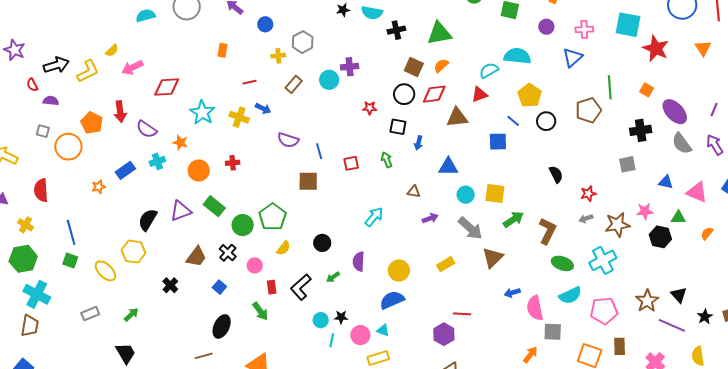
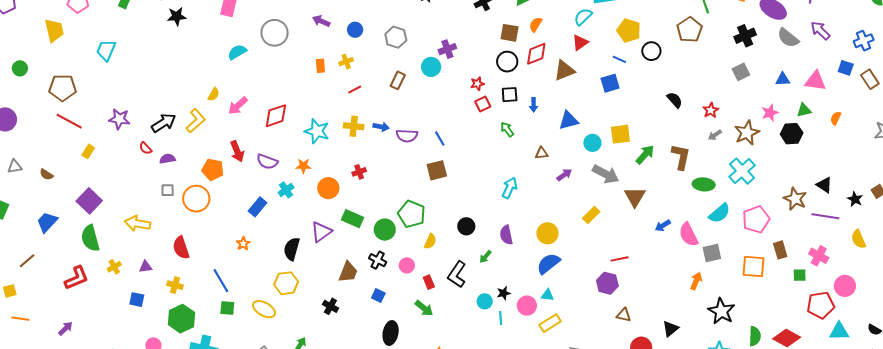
yellow cross: (278, 56) -> (346, 62), moved
blue arrow: (263, 108) -> (381, 127), moved
red square: (351, 163) -> (483, 104), moved
orange star: (99, 187) -> (243, 244), moved

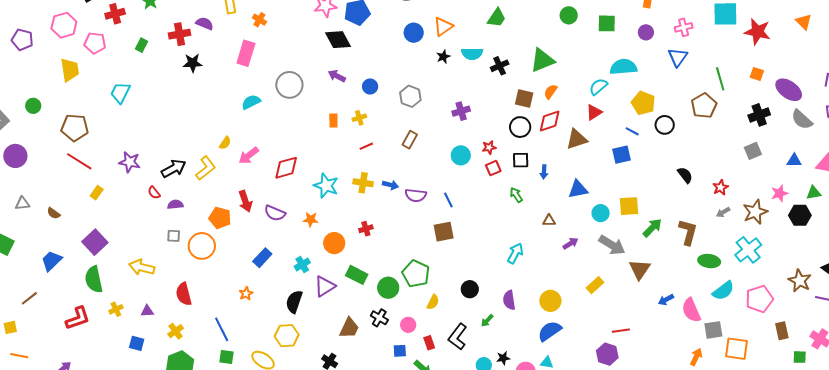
cyan circle: (431, 67) -> (461, 155), moved
cyan cross: (286, 190) -> (302, 265), moved
orange square: (754, 266) -> (736, 349), moved
yellow cross: (175, 285) -> (176, 331), turned 35
blue square: (378, 295) -> (400, 351), moved, turned -32

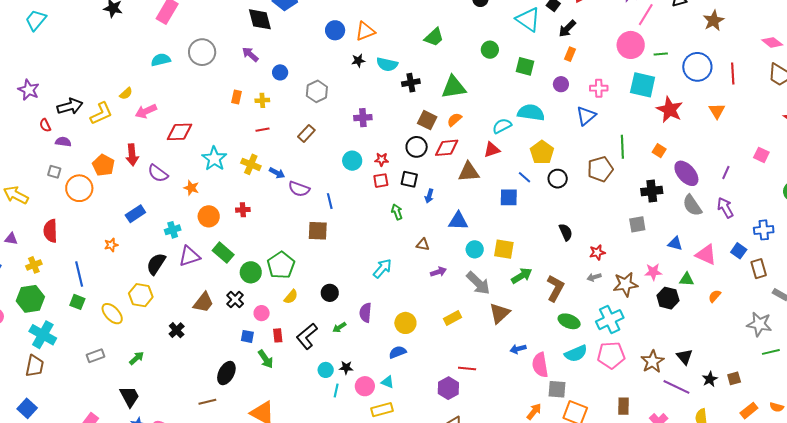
green trapezoid: (497, 18) -> (434, 37), moved
pink pentagon: (759, 299) -> (611, 355), moved
blue semicircle: (550, 331) -> (398, 352), size x0.7

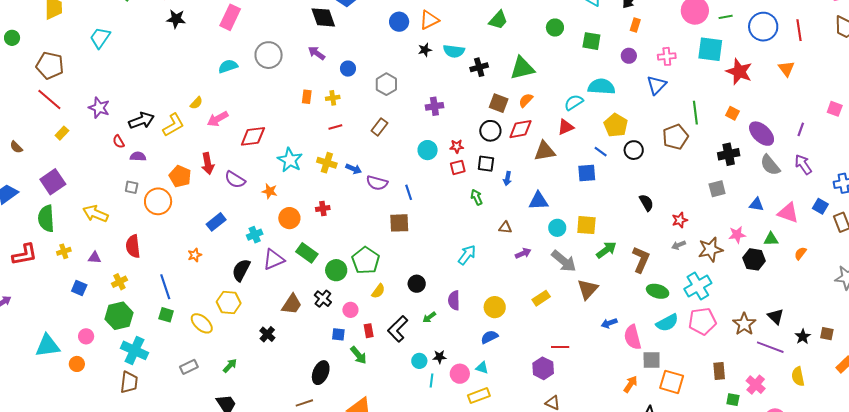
brown square: (734, 378) -> (827, 334), turned 32

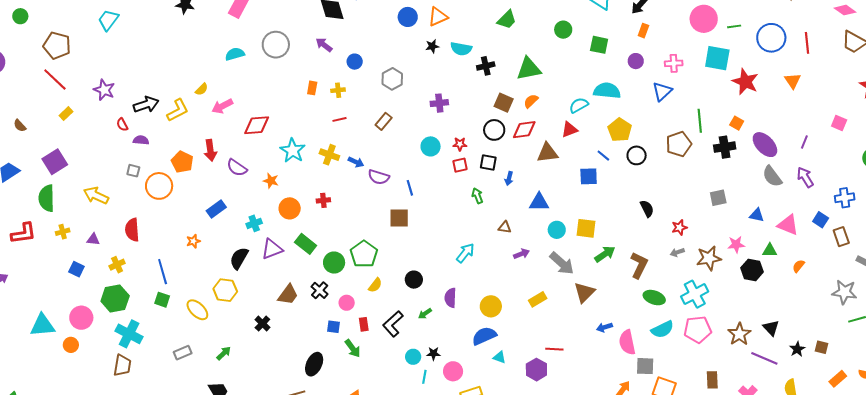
black cross: (729, 154) -> (725, 147), moved
pink circle: (86, 336) -> (81, 318), size x1.5
blue semicircle: (489, 337) -> (484, 336), size x1.4
cyan triangle: (482, 368) -> (499, 357), moved

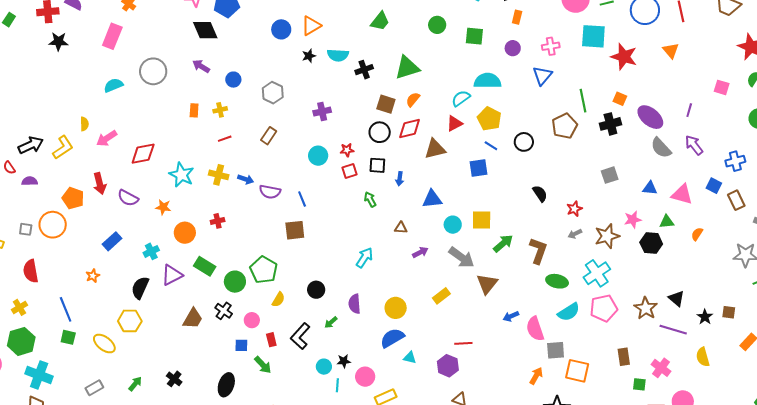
yellow semicircle: (202, 89) -> (84, 124), turned -40
yellow pentagon: (620, 130) -> (489, 119), moved
gray square: (133, 171) -> (26, 229), moved
black cross: (262, 323) -> (174, 379), moved

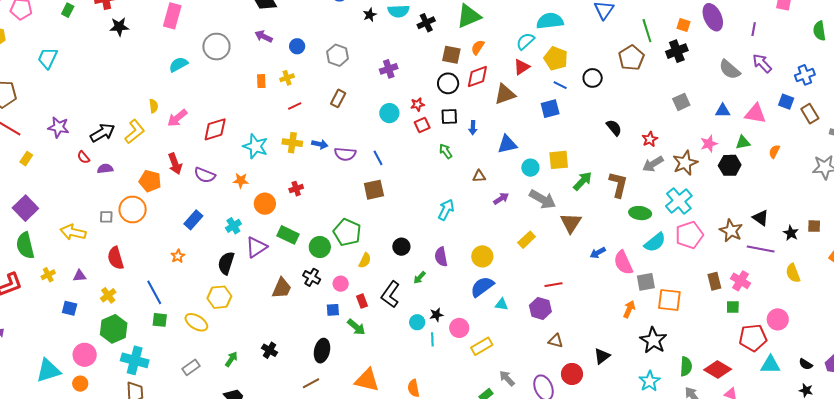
purple ellipse: (650, 117) -> (713, 17), moved, turned 32
gray arrow: (575, 234) -> (653, 164), size x1.5
pink cross: (661, 368) -> (741, 281), moved

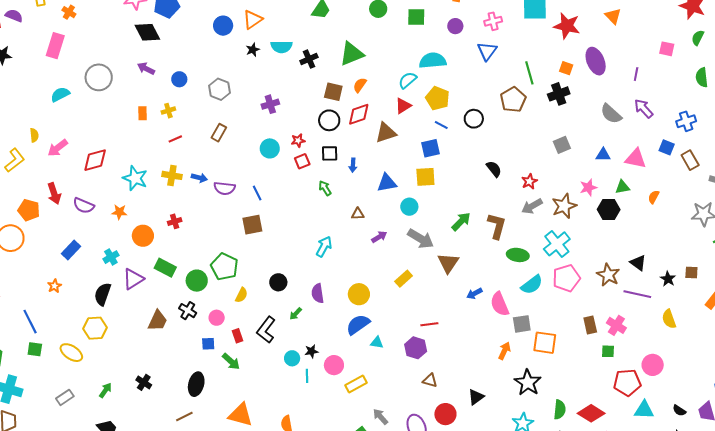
yellow square: (559, 160) -> (425, 177), moved

